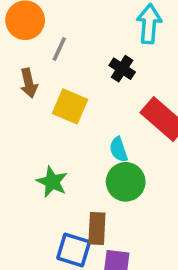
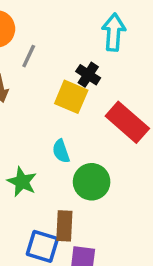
yellow square: (70, 106) -> (71, 97), moved
cyan semicircle: (119, 150) -> (61, 151), moved

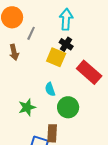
cyan arrow: (114, 32) -> (66, 19), moved
green star: (22, 182) -> (27, 107), turned 30

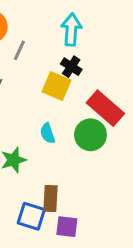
green circle: (68, 107) -> (90, 135), moved

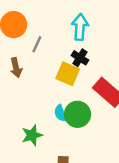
green circle: (90, 135) -> (78, 114), moved

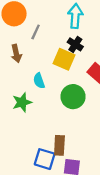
cyan semicircle: (60, 113) -> (39, 81), moved
green star: (32, 135) -> (22, 102), moved

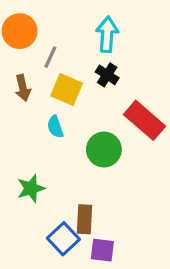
yellow square: (64, 59) -> (67, 89), moved
green star: (22, 102) -> (31, 188), moved
blue square: (45, 159) -> (63, 239), turned 30

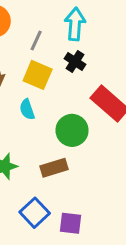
gray line: (50, 57) -> (36, 41), moved
brown rectangle: (84, 219) -> (54, 168), moved, turned 70

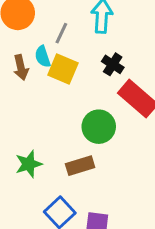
black cross: (75, 61) -> (113, 64), moved
cyan semicircle: (27, 109) -> (43, 57), moved

